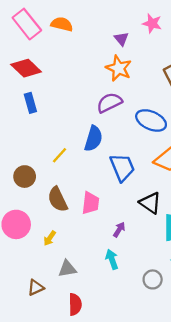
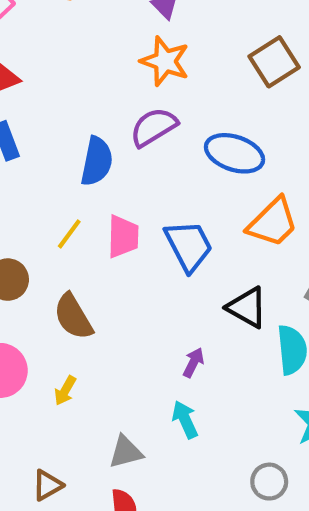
blue semicircle: (93, 139) -> (97, 161), moved
pink trapezoid: (91, 203) -> (123, 236), moved
gray triangle: (67, 269) -> (126, 452), moved
gray circle: (153, 279) -> (269, 482), moved

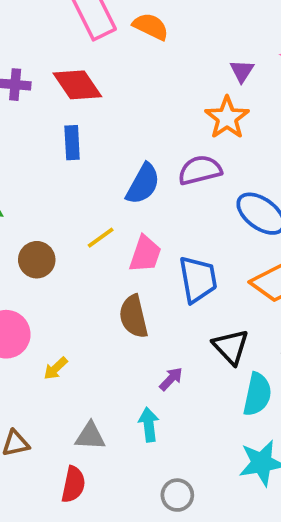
brown semicircle: (73, 317) -> (134, 316), moved
gray circle: (269, 482) -> (177, 495), moved

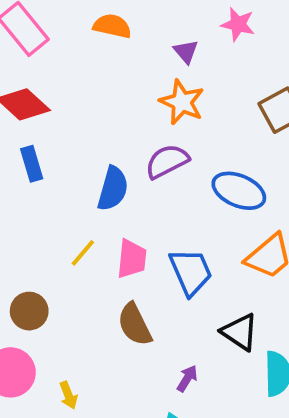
orange semicircle: (151, 26) -> (112, 26), moved
brown circle: (37, 260) -> (29, 311), moved
yellow arrow: (56, 368) -> (68, 395), turned -55

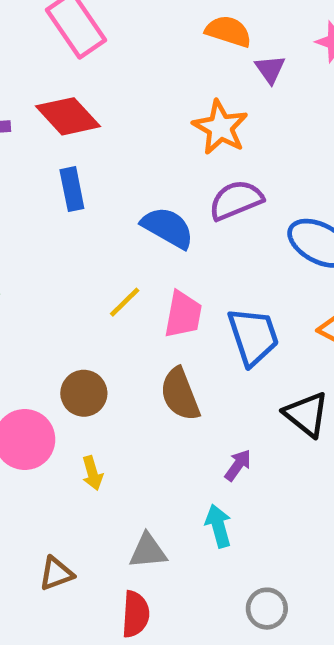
orange semicircle: (112, 26) -> (228, 31), moved
orange star: (182, 102) -> (220, 127), moved
blue semicircle: (113, 189) -> (168, 228), turned -81
brown circle: (29, 311) -> (84, 393), moved

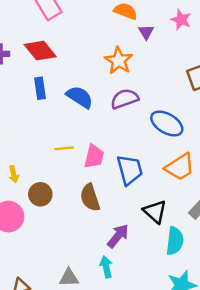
blue semicircle: (168, 228) -> (80, 97), moved
yellow line: (125, 302) -> (64, 148), turned 36
purple arrow: (238, 465) -> (118, 236), size x1.5
yellow arrow: (92, 473) -> (14, 174), moved

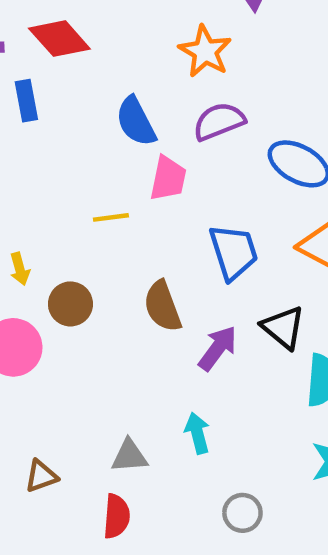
blue rectangle: (40, 88) -> (26, 101), moved
blue semicircle: (80, 97) -> (136, 121), turned -148
pink trapezoid: (94, 156) -> (168, 178), moved
purple arrow: (118, 236) -> (218, 348), moved

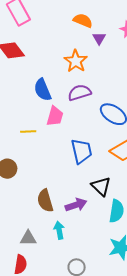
brown semicircle: (163, 306) -> (45, 201), moved
purple arrow: (218, 348) -> (76, 205), moved, turned 30

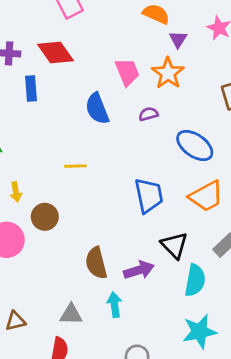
orange star: (76, 61) -> (168, 73), moved
purple semicircle: (79, 93) -> (148, 114), size x0.6
pink trapezoid: (55, 116) -> (127, 72), moved, turned -40

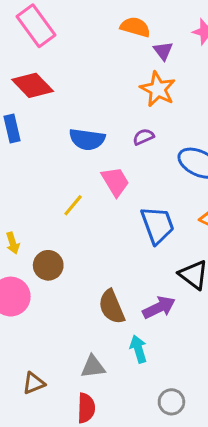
pink trapezoid: (127, 72) -> (115, 182), moved
blue semicircle: (97, 109) -> (87, 139), turned -52
yellow line: (75, 166) -> (73, 205), turned -40

